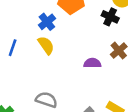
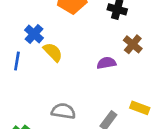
blue cross: (47, 22) -> (34, 34), moved

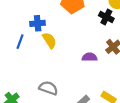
blue cross: (34, 34) -> (38, 23), turned 32

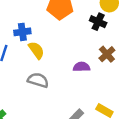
gray semicircle: (48, 88) -> (38, 80), moved

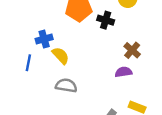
black cross: (98, 22) -> (106, 20), moved
purple semicircle: (81, 67) -> (123, 72), moved

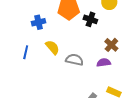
blue cross: (44, 39) -> (39, 22), moved
gray semicircle: (66, 86) -> (74, 60), moved

